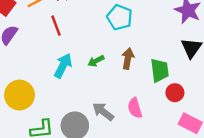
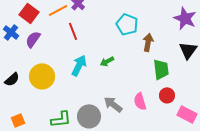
brown arrow: (128, 59) -> (148, 42), moved
red circle: (175, 93) -> (167, 95), moved
yellow circle: (19, 95) -> (42, 76), moved

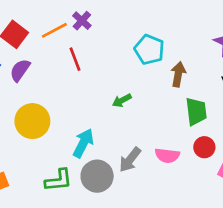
cyan arrow: (79, 65) -> (83, 143), moved
pink semicircle: (140, 101) -> (167, 155), turned -66
gray arrow: (113, 104) -> (130, 160), turned -90

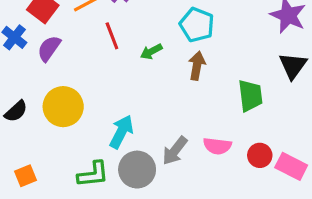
brown arrow: (178, 74) -> (197, 66), moved
green arrow: (122, 100) -> (151, 52), moved
red circle: (204, 147) -> (260, 155), moved

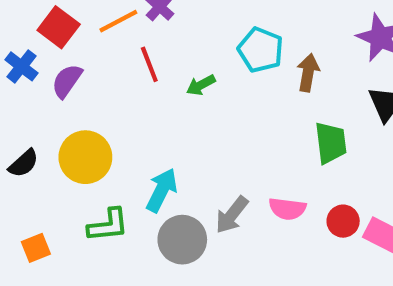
brown arrow: (197, 66) -> (308, 73), moved
green L-shape: (93, 174) -> (108, 225), moved

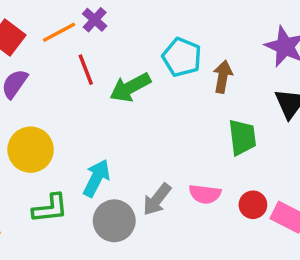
green arrow: (201, 85) -> (130, 87), size x1.6

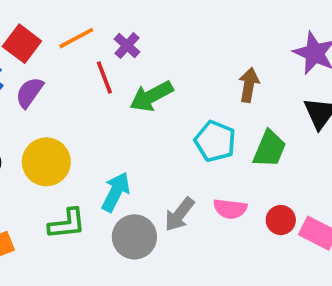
purple cross: (95, 20) -> (127, 46), moved
cyan pentagon: (182, 57) -> (215, 141), moved
green trapezoid: (242, 137) -> (270, 149), turned 30

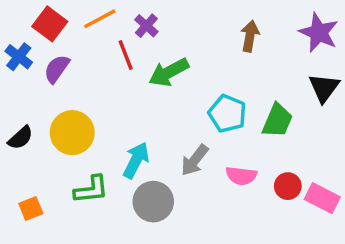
brown arrow: (249, 85) -> (250, 36), moved
gray arrow: (179, 214) -> (195, 160), moved

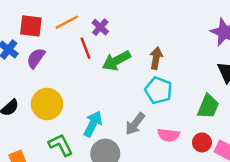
red square: (50, 24) -> (31, 26), turned -30
brown arrow: (250, 36) -> (156, 58), moved
green trapezoid: (277, 121) -> (208, 106), moved
green L-shape: (91, 190) -> (61, 145), turned -110

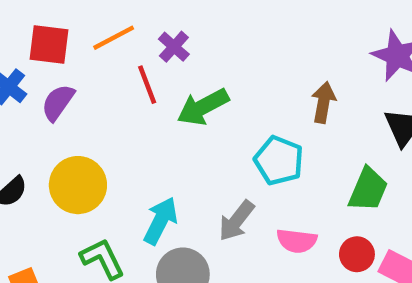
brown arrow: (156, 58) -> (323, 102), moved

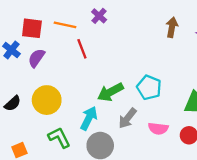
orange line: (114, 38) -> (65, 25), turned 40
purple cross: (174, 47) -> (99, 16), moved
brown arrow: (323, 102) -> (172, 27), moved
green arrow: (203, 107) -> (110, 92), moved

